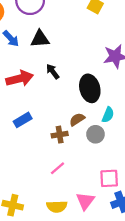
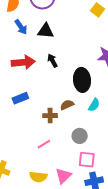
gray circle: (95, 134) -> (80, 136), moved

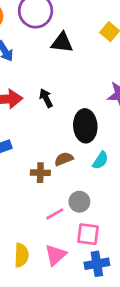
black triangle: (46, 31) -> (62, 43), moved
pink line: (44, 144) -> (55, 214), moved
yellow semicircle: (38, 177) -> (21, 255), turned -96

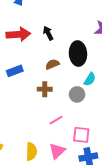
brown semicircle: (64, 159) -> (52, 64), moved
gray circle: (79, 202) -> (77, 94), moved

